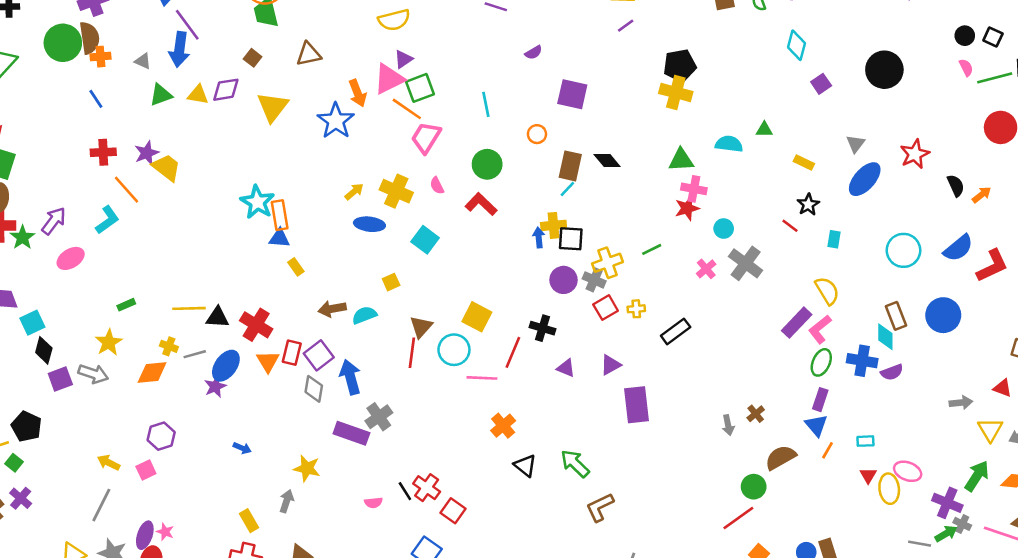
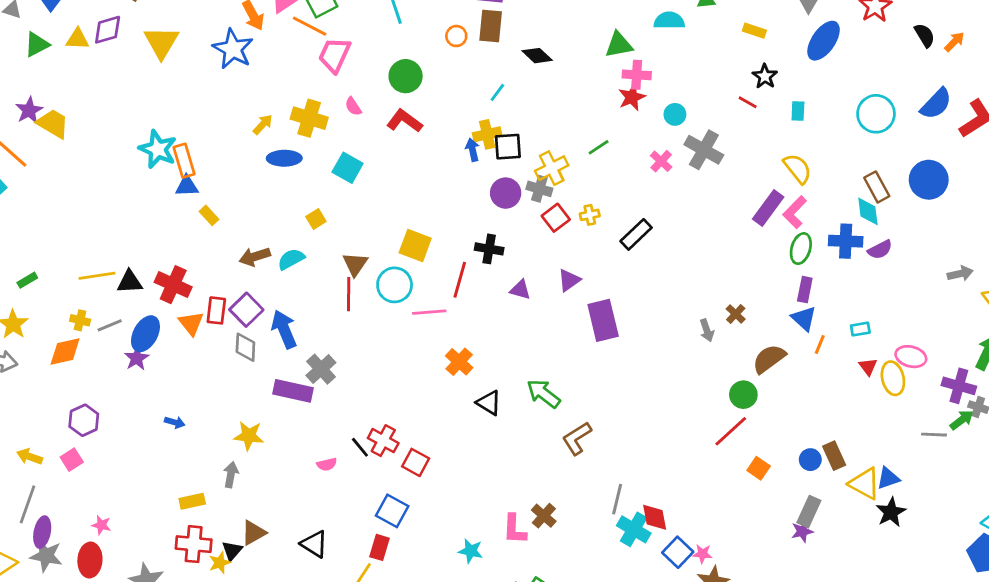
brown rectangle: (570, 166) -> (491, 26), moved
yellow rectangle: (249, 521) -> (192, 501), turned -65
purple ellipse: (145, 535) -> (42, 532), moved

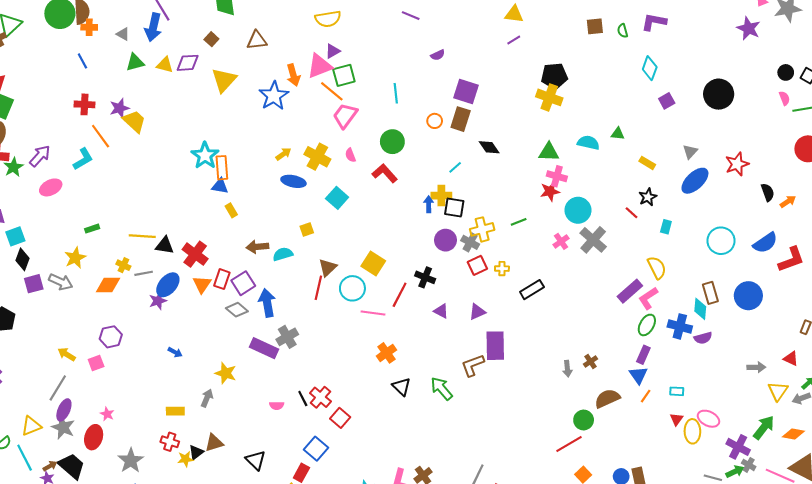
cyan circle: (675, 114) -> (578, 210), size x1.6
gray diamond: (245, 347) -> (237, 310), turned -65
brown L-shape: (577, 438) -> (473, 365), moved
red cross: (194, 544) -> (170, 442), size x0.7

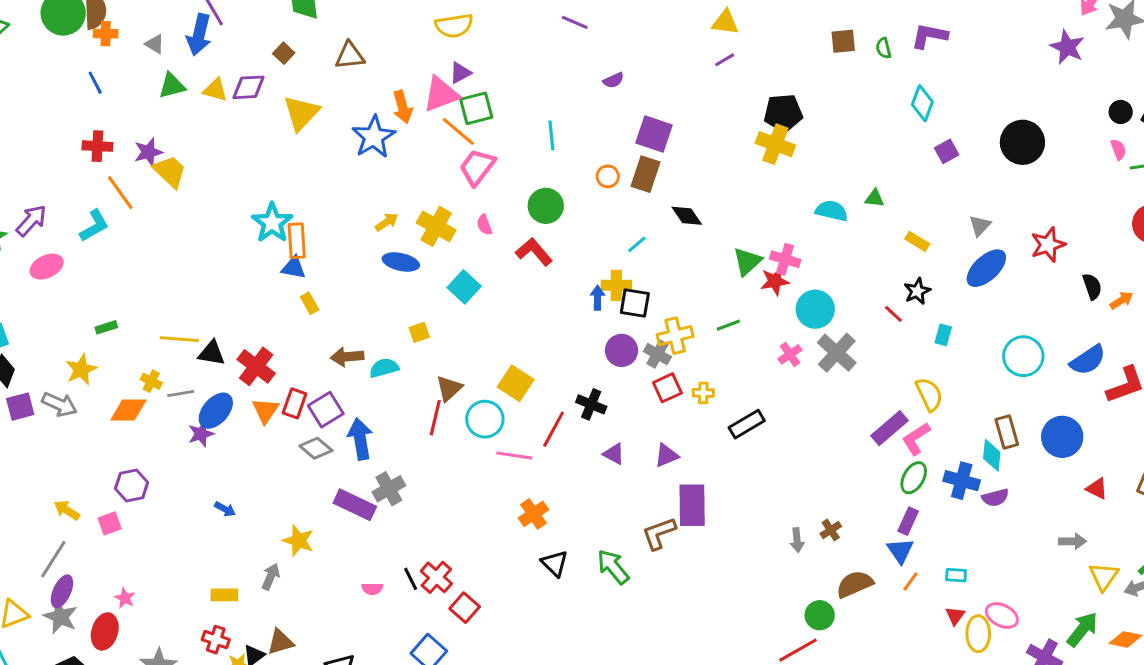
green triangle: (549, 152) -> (747, 261), moved, turned -45
red triangle: (791, 359) -> (1097, 489), moved

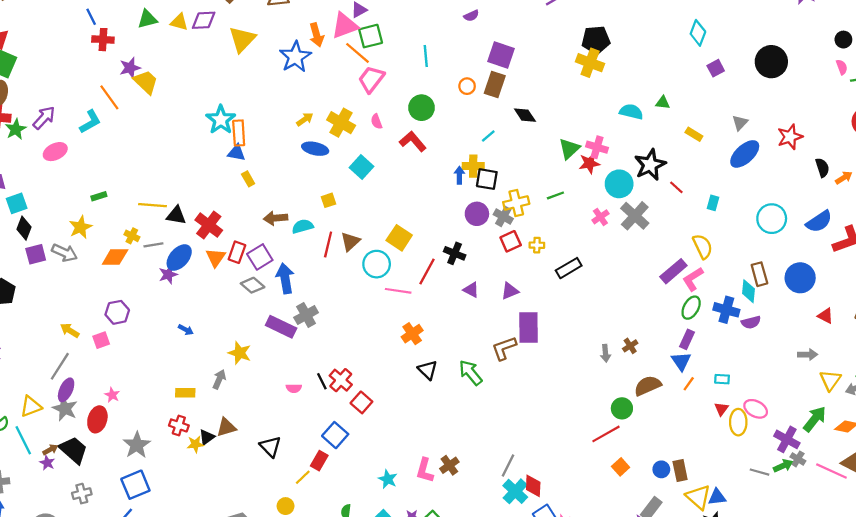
red cross: (97, 146) -> (103, 40), moved
black star: (917, 291) -> (650, 165), moved, size x1.6
red line: (435, 418) -> (328, 245), moved

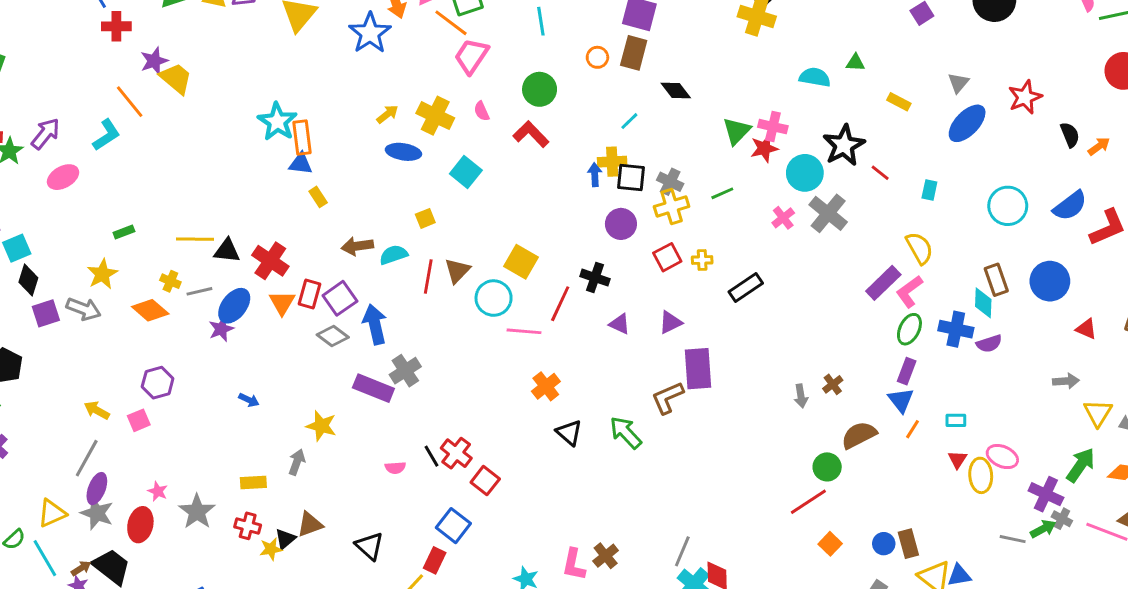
gray cross: (503, 217) -> (670, 182), moved
orange diamond: (115, 257) -> (150, 310), turned 44
gray star: (137, 445) -> (197, 512), moved

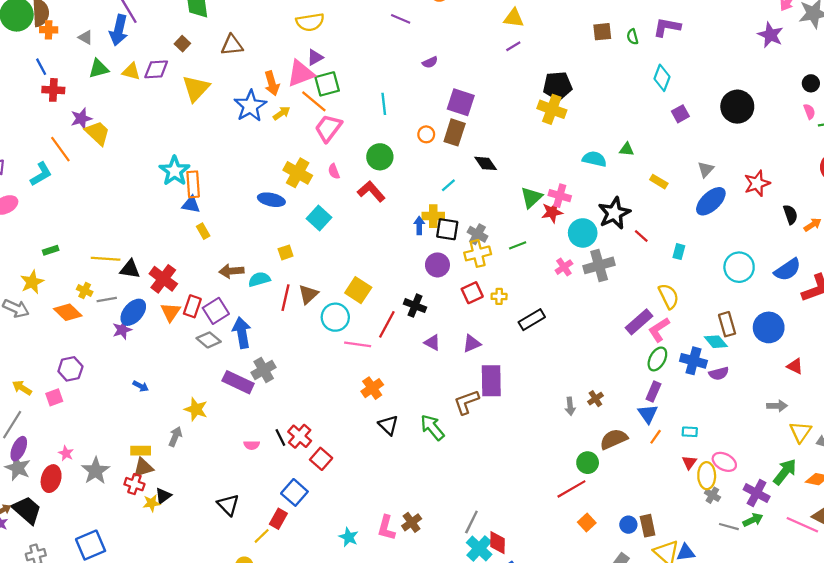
yellow arrow: (387, 114) -> (282, 113), moved
gray cross: (828, 213) -> (599, 265), turned 32
cyan diamond: (983, 303) -> (716, 342), turned -45
gray cross: (1062, 519) -> (712, 495), moved
brown triangle: (310, 524) -> (143, 468), moved

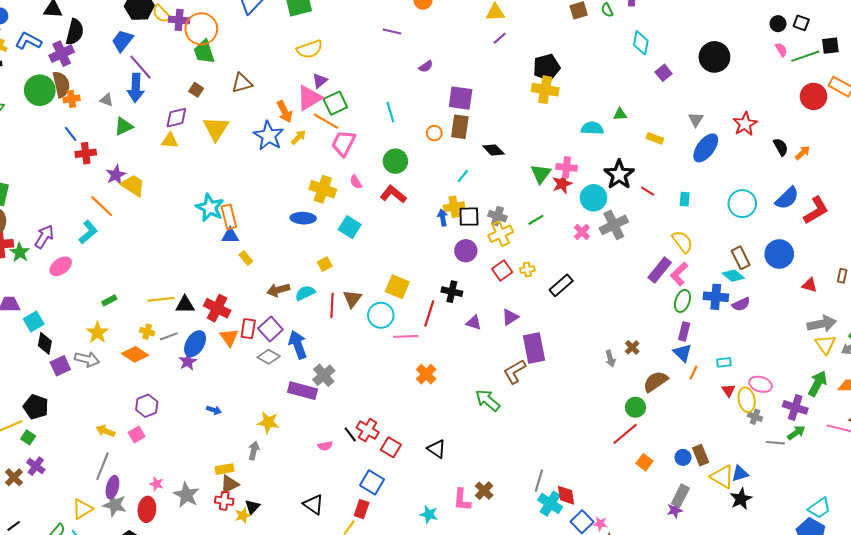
yellow triangle: (131, 71) -> (170, 141), moved
gray arrow: (777, 406) -> (822, 324), moved, size x1.5
black triangle: (388, 425) -> (437, 449), moved

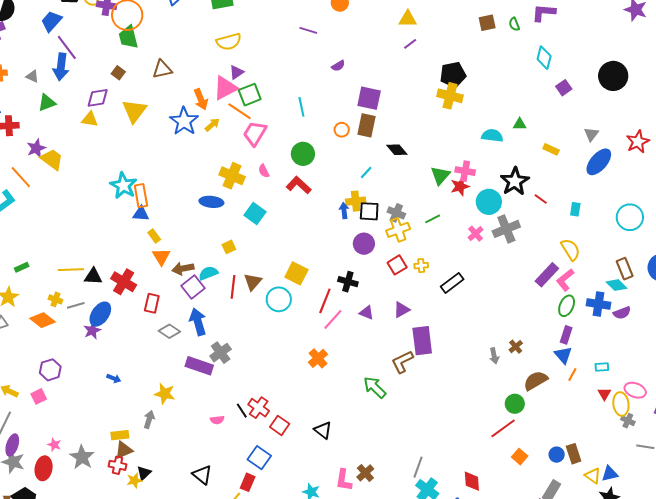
purple square: (270, 329) -> (193, 287), moved
pink line: (406, 336) -> (333, 319), moved, turned -50
orange triangle: (229, 337) -> (161, 257), moved
yellow triangle: (722, 477) -> (593, 476), size x0.7
red diamond: (566, 495) -> (472, 481), moved

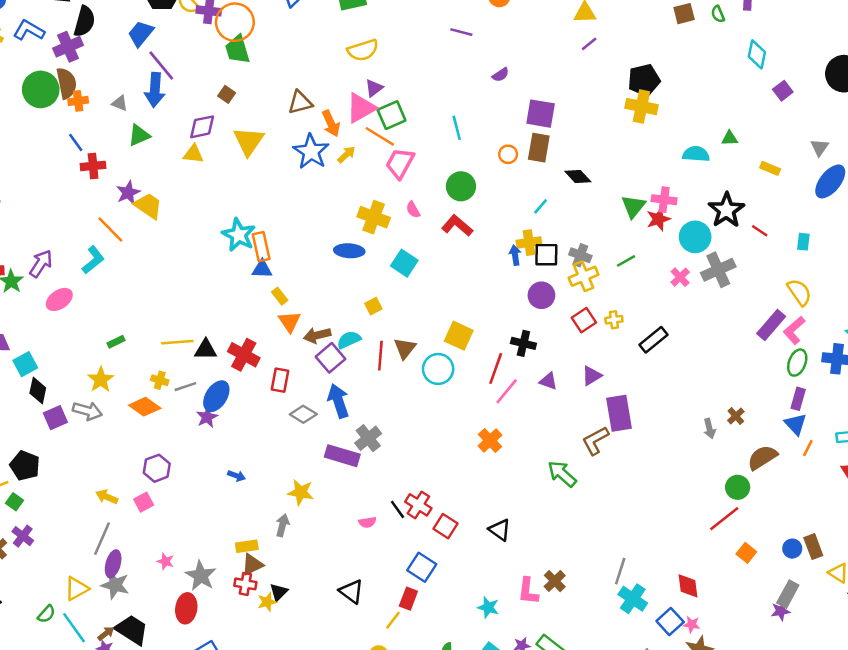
brown triangle: (162, 69) -> (300, 102), moved
red ellipse: (44, 468) -> (186, 608), moved

